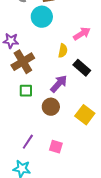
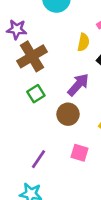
green square: (26, 91) -> (36, 94), turned -32
pink square: (56, 147) -> (80, 153), moved

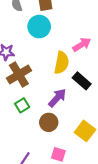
yellow semicircle: (83, 42) -> (61, 63), size x1.5

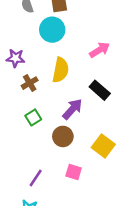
yellow semicircle: (61, 63) -> (61, 70), moved
brown cross: (19, 74) -> (30, 83), size x0.6

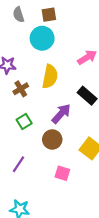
purple line: (36, 178) -> (18, 164), moved

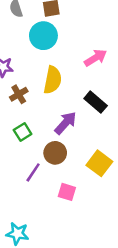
purple line: (18, 164) -> (33, 172), moved

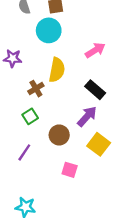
brown cross: (19, 94) -> (36, 89), moved
purple arrow: (66, 123) -> (87, 116), moved
purple line: (33, 172) -> (24, 152), moved

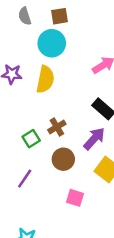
yellow semicircle: (57, 70) -> (45, 79), moved
brown cross: (36, 89) -> (57, 127), moved

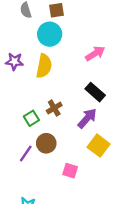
brown circle: (63, 159) -> (46, 143), moved

